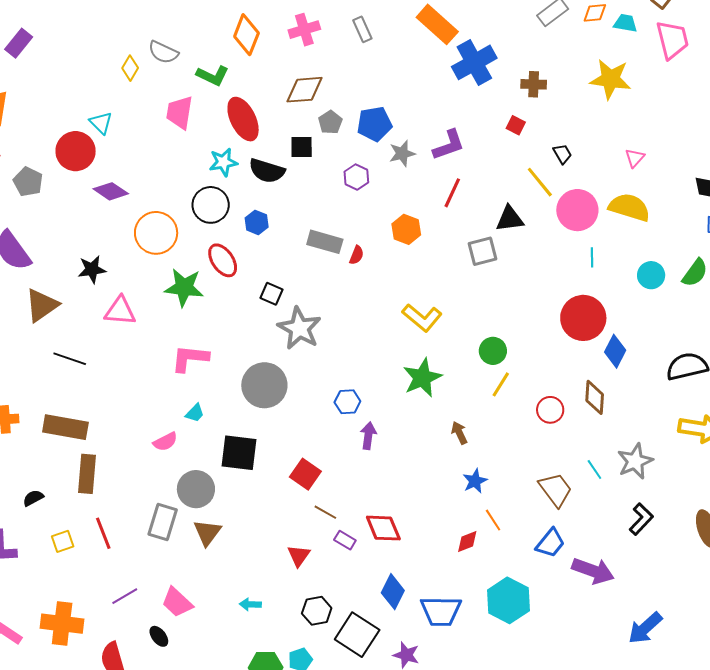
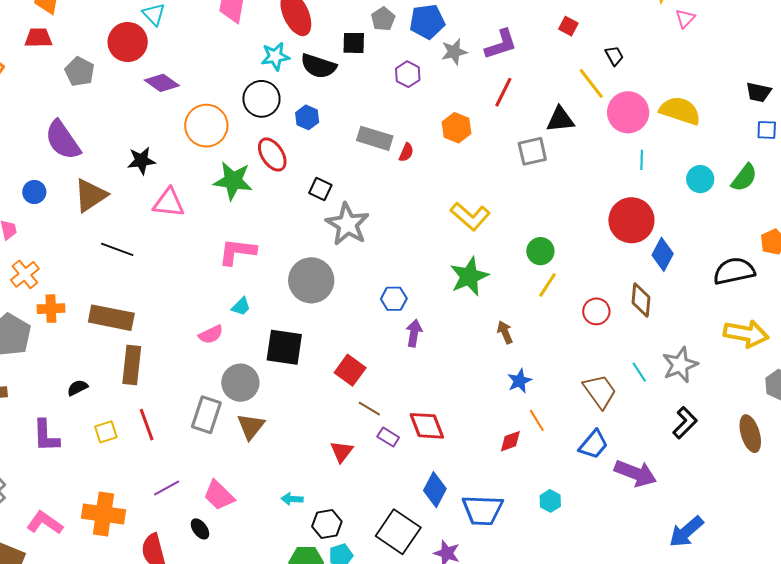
pink triangle: (635, 158) -> (685, 18), moved
cyan hexagon: (508, 600) -> (550, 501), size x0.5
black hexagon: (317, 611) -> (327, 524), moved

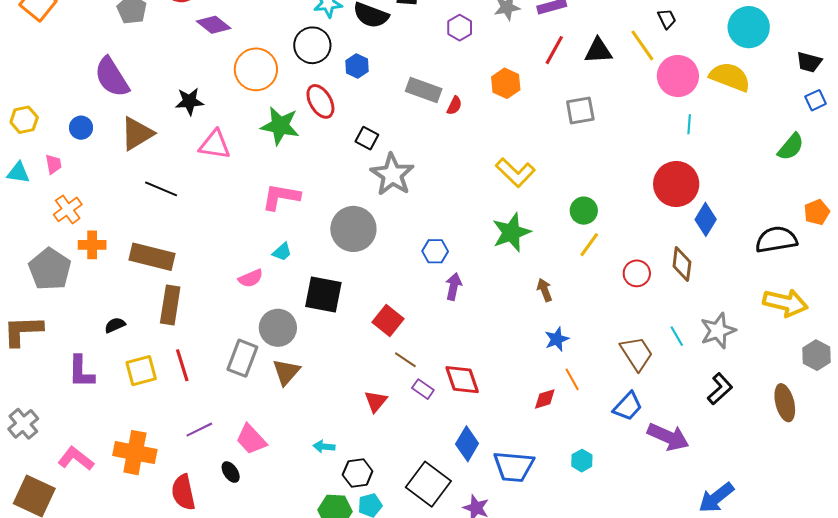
black triangle: (560, 119) -> (598, 51), moved
blue square: (767, 130) -> (816, 100), turned -30
cyan circle: (700, 179) -> (749, 27), moved, size x1.5
yellow square: (106, 432) -> (141, 371), size x1.4

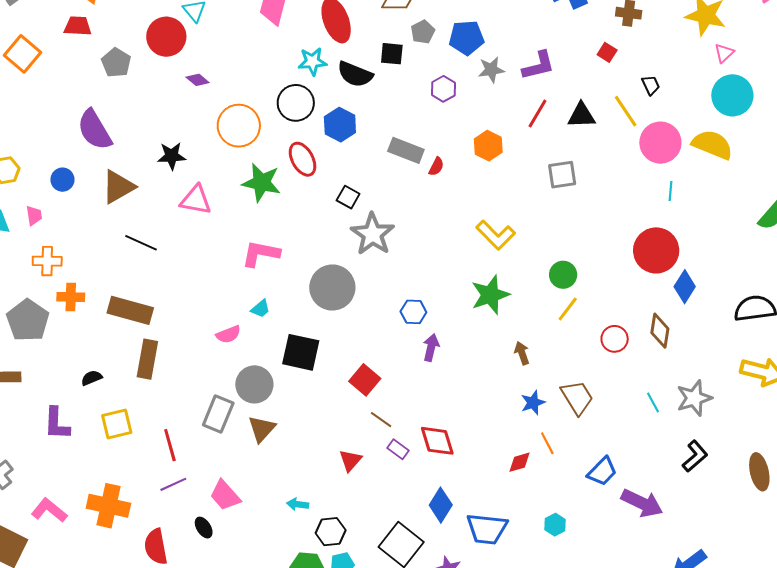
purple diamond: (214, 25) -> (198, 80), size x0.7
blue hexagon: (357, 66) -> (340, 125), size x1.4
orange cross: (68, 209) -> (47, 261), turned 36
brown trapezoid: (637, 353) -> (577, 397), moved
red line: (182, 365) -> (170, 445), moved

